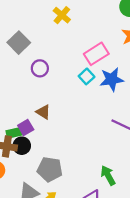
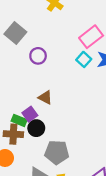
green rectangle: (14, 133) -> (19, 120), turned 40
black circle: (22, 146) -> (36, 128), moved

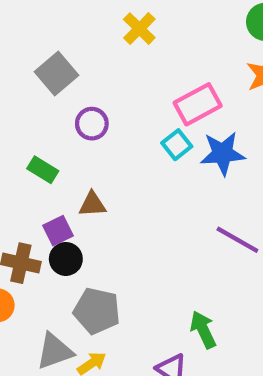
brown triangle: (45, 98) -> (92, 204), turned -40
green rectangle: (19, 120) -> (43, 170), moved

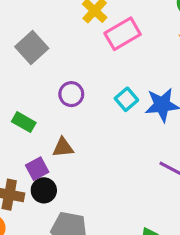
pink rectangle: (198, 104) -> (123, 34), moved
purple circle: (92, 124) -> (71, 94), moved

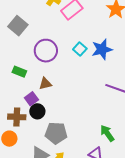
purple circle: (71, 94) -> (46, 51), size x1.5

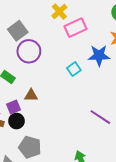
blue star: (102, 49) -> (99, 55), moved
purple circle: (46, 51) -> (29, 51), moved

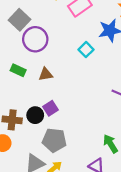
brown triangle: (31, 95) -> (46, 74), moved
purple square: (14, 107) -> (51, 108), moved

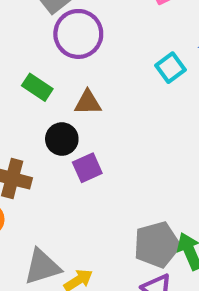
black circle: (35, 115) -> (62, 139), moved
gray pentagon: (54, 140) -> (157, 245), moved, turned -30

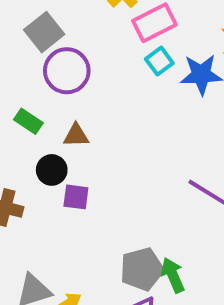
cyan square: (171, 68) -> (159, 61), moved
purple square: (87, 168) -> (76, 197), turned 32

